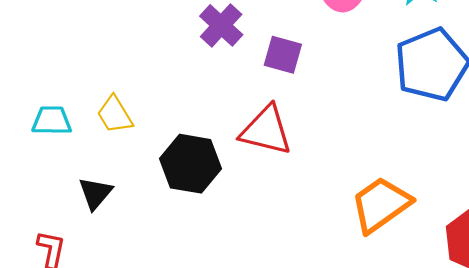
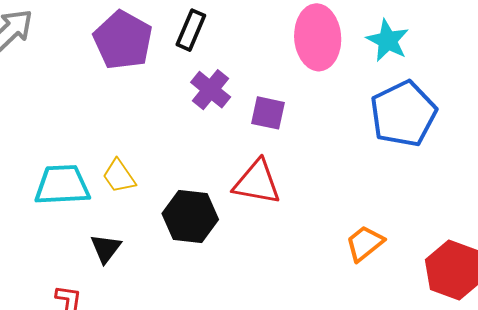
cyan trapezoid: (52, 121) -> (62, 185), size x1.5
orange trapezoid: (381, 205) -> (365, 243), size x0.7

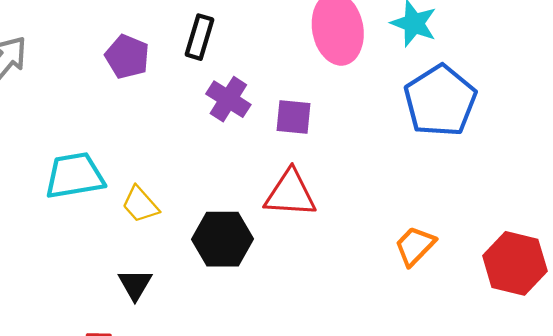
purple pentagon: (123, 40) -> (127, 57), size x0.7
cyan trapezoid: (62, 185) -> (75, 176), moved

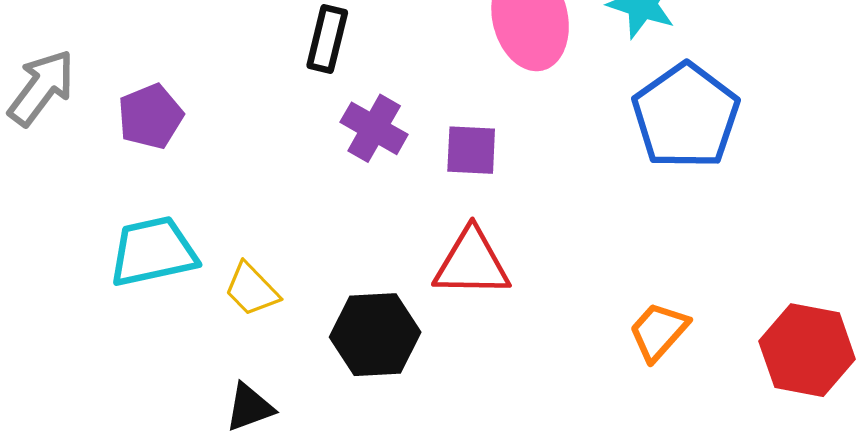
purple pentagon: (127, 57) -> (150, 116), moved, turned 30
black triangle: (135, 284) -> (249, 407), turned 42

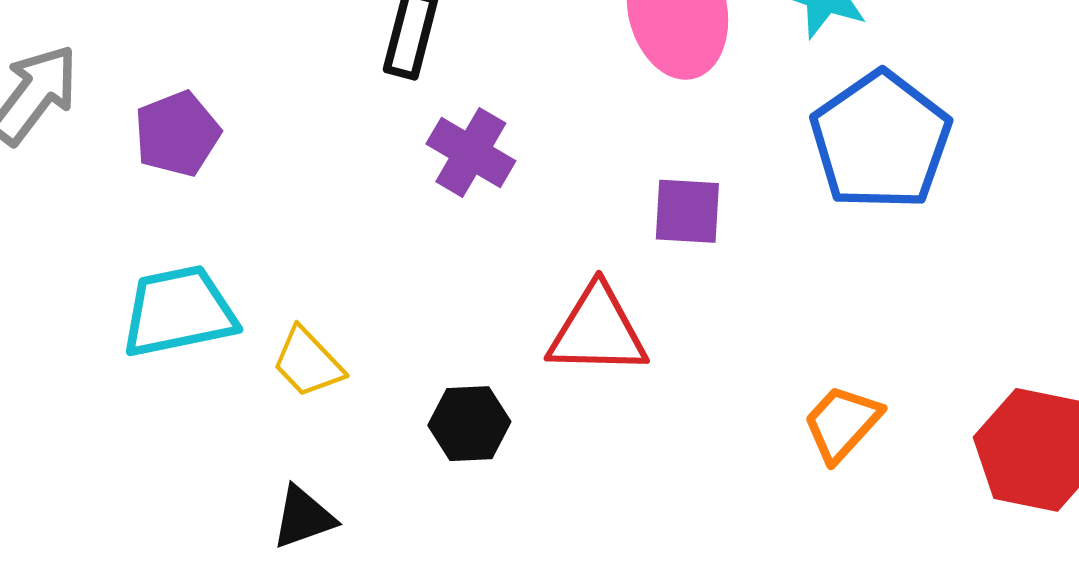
purple square: (471, 150) -> (687, 211), moved
black hexagon: (375, 335) -> (469, 424), size x0.7

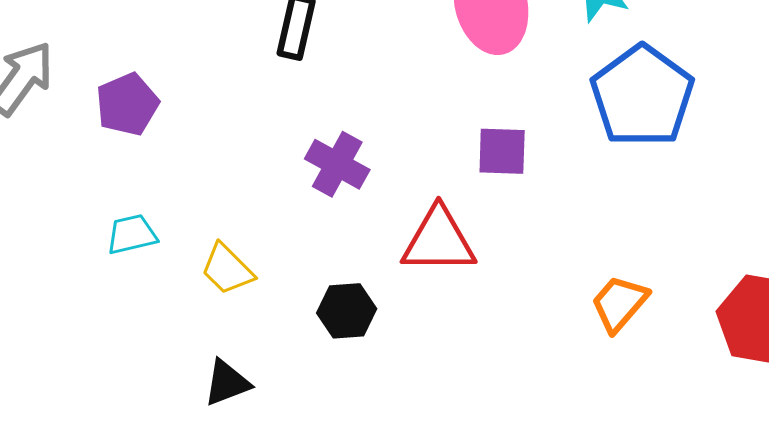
purple cross: (471, 152) -> (337, 164), moved
cyan trapezoid: (179, 311) -> (132, 234), size x0.6

